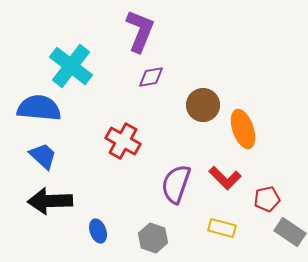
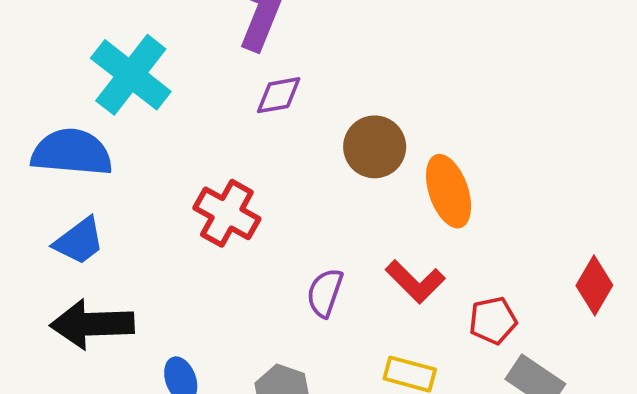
blue trapezoid: (43, 156) -> (79, 241), turned 100
purple semicircle: (176, 184) -> (325, 293), size x0.7

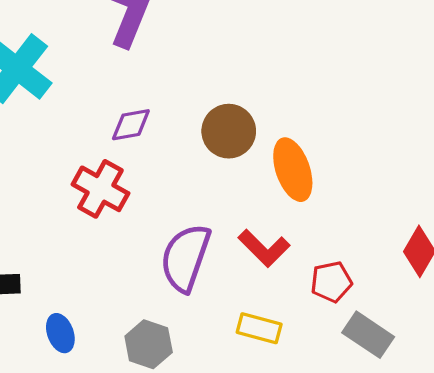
purple diamond: (279, 95) -> (131, 125), moved
purple semicircle: (325, 293) -> (185, 258), size x1.6

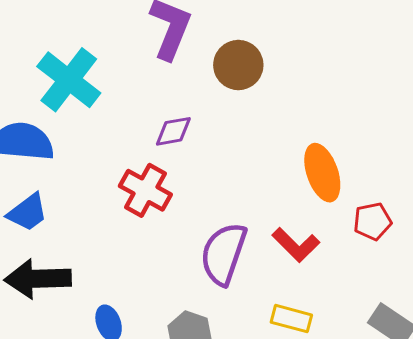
brown circle: (229, 131) -> (238, 65), moved
red pentagon: (331, 282) -> (372, 221), moved

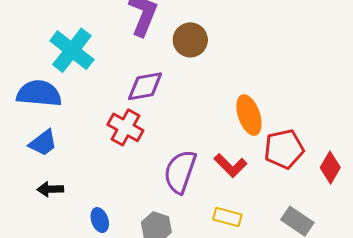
purple diamond: (173, 131) -> (145, 86), size x1.4
red pentagon: (372, 221) -> (284, 149), size x1.5
black arrow: (38, 279) -> (50, 189), size x0.6

